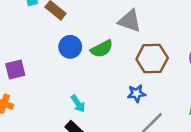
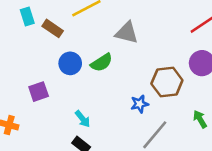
brown hexagon: (152, 59) -> (167, 82), moved
purple square: (15, 70) -> (39, 92), moved

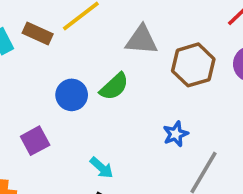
brown rectangle: (53, 28) -> (38, 34), moved
brown hexagon: (167, 82) -> (193, 65), moved

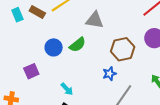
brown hexagon: (193, 65) -> (123, 49), moved

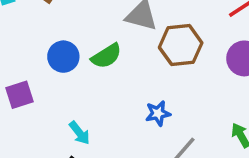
brown hexagon: (123, 49) -> (181, 45), moved

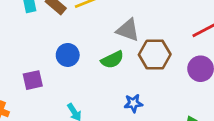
green semicircle: (106, 56) -> (112, 60), moved

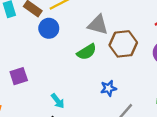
blue circle: (68, 55) -> (49, 28), moved

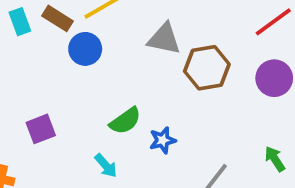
green semicircle: (87, 52) -> (125, 121), moved
blue star: (108, 88) -> (163, 140), moved

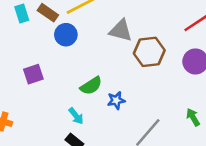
purple square: (41, 129) -> (33, 74), moved

